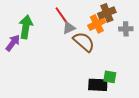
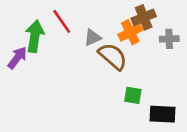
red line: (62, 16) -> (62, 21), moved
green square: (110, 77) -> (133, 95), moved
black rectangle: (98, 85) -> (162, 114), moved

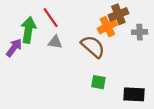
gray triangle: (93, 38) -> (55, 42), moved, turned 32
green square: (133, 95) -> (98, 82), moved

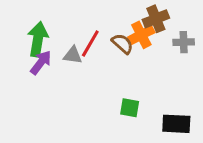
red line: (51, 18) -> (90, 44), moved, turned 65
brown semicircle: (93, 47) -> (122, 44), moved, size x0.7
purple arrow: (14, 48) -> (41, 63), moved

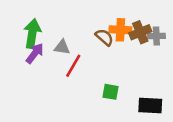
brown cross: (156, 19) -> (140, 32), moved
orange cross: (141, 35) -> (120, 30), turned 30
red line: (90, 44) -> (73, 66), moved

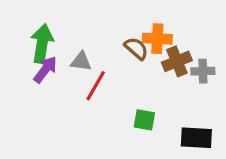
brown cross: (140, 32) -> (177, 61), moved
gray cross: (156, 36) -> (203, 71), moved

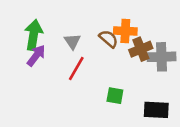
gray triangle: (81, 61) -> (72, 41), moved, turned 48
gray cross: (203, 71) -> (161, 57), size x1.5

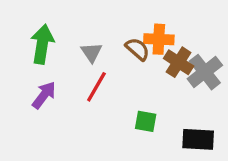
brown cross: (141, 49) -> (179, 62), turned -35
purple arrow: (36, 56) -> (44, 95), moved
gray cross: (161, 57) -> (205, 72), turned -36

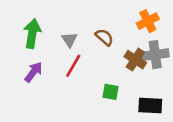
orange cross: (159, 39) -> (148, 21), moved, turned -30
brown cross: (179, 62) -> (135, 60), moved
gray cross: (205, 72) -> (155, 55), turned 30

